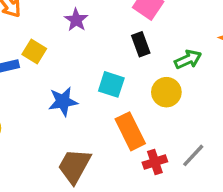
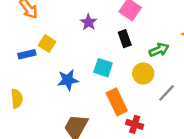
purple star: (76, 20) -> (89, 22), moved
gray line: (193, 155) -> (166, 93), moved
red cross: (155, 162) -> (135, 124), turned 35

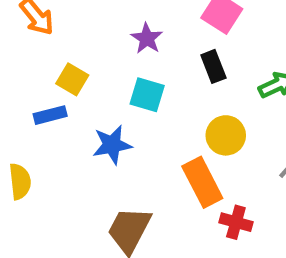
blue rectangle: (27, 54) -> (50, 115), moved
cyan square: (103, 68) -> (147, 95), moved
yellow circle: (143, 74) -> (226, 135), moved

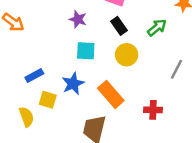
yellow square: (72, 79) -> (48, 100), moved
yellow circle: (226, 135) -> (127, 55), moved
orange rectangle: (202, 182) -> (111, 94), moved

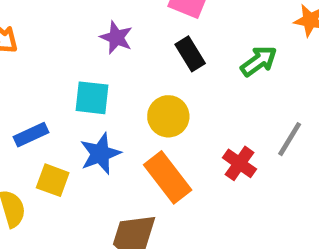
cyan square: (86, 51) -> (92, 98), moved
yellow circle: (127, 55) -> (168, 116), moved
red cross: (153, 110) -> (239, 163), moved, turned 30

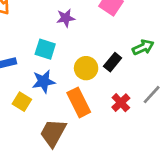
purple star: (116, 38) -> (66, 18), turned 30
black rectangle: (190, 54) -> (113, 62), moved, turned 60
yellow square: (53, 180) -> (22, 102), moved

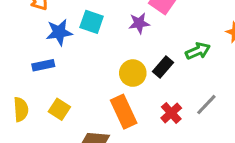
purple star: (66, 18) -> (139, 23), moved
cyan square: (45, 49) -> (92, 22), moved
blue star: (44, 81) -> (59, 32), moved

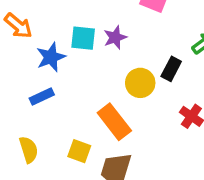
purple star: (139, 23) -> (115, 37), moved
yellow square: (59, 109) -> (79, 151), moved
orange rectangle: (124, 112) -> (114, 122), moved

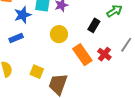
yellow circle: (140, 83) -> (59, 34), moved
orange rectangle: (114, 122) -> (82, 55), moved

